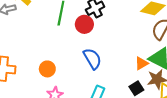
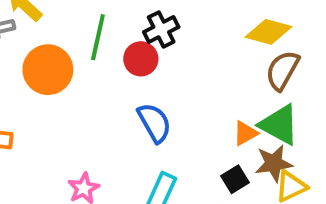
orange circle: (47, 69) -> (48, 70), moved, size x1.6

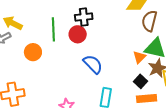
black cross: (161, 29) -> (84, 17), turned 36
orange circle: (48, 70) -> (33, 52), size x0.7

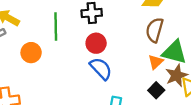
brown semicircle: (149, 21) -> (155, 30), moved
red circle: (78, 34) -> (96, 43), moved

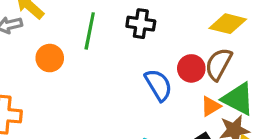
red circle: (96, 43) -> (191, 68), moved
blue semicircle: (101, 69) -> (158, 85), moved

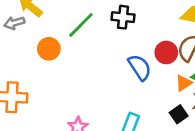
green line: (90, 31) -> (81, 25), turned 36

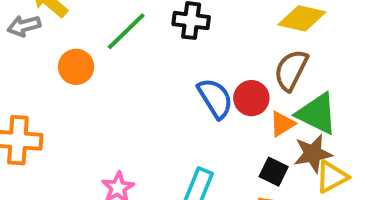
red circle: (166, 52) -> (251, 98), moved
black square: (179, 114) -> (274, 172), turned -30

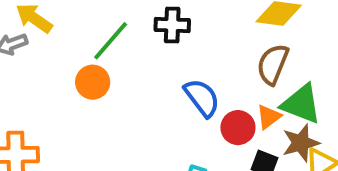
orange circle: (76, 67) -> (93, 82), moved
red circle: (251, 98) -> (238, 128), moved

